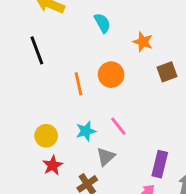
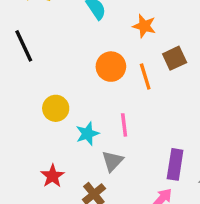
orange line: (78, 84) -> (145, 77), moved
pink line: (118, 126) -> (124, 125), turned 36
yellow circle: (46, 136) -> (56, 108), moved

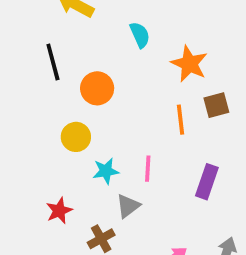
orange star: (144, 26) -> (189, 64), size x1.4
orange circle: (111, 67) -> (97, 88), moved
purple rectangle: (175, 164) -> (207, 182), moved

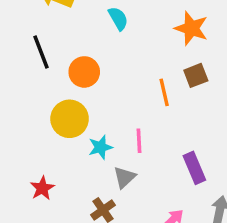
orange star: (189, 64) -> (191, 28), moved
yellow circle: (76, 137) -> (70, 119), size x1.4
purple rectangle: (207, 182) -> (194, 168), moved, turned -36
red star: (59, 211) -> (42, 188), moved

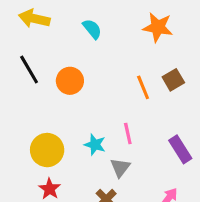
brown square: (196, 75) -> (173, 80), moved
yellow circle: (70, 119) -> (47, 150), moved
cyan star: (100, 147) -> (95, 145), turned -30

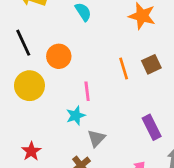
pink line: (128, 134) -> (87, 91), moved
cyan star: (95, 145) -> (76, 116), turned 30
yellow circle: (47, 150) -> (29, 86), moved

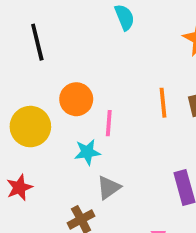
orange circle: (59, 56) -> (76, 99), moved
yellow circle: (29, 86) -> (30, 127), moved

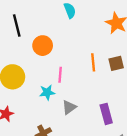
orange circle: (76, 99) -> (43, 46), moved
gray triangle: (109, 188) -> (69, 107), moved

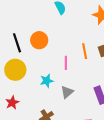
black line: (17, 26) -> (17, 43), moved
pink line: (60, 75) -> (66, 63), moved

